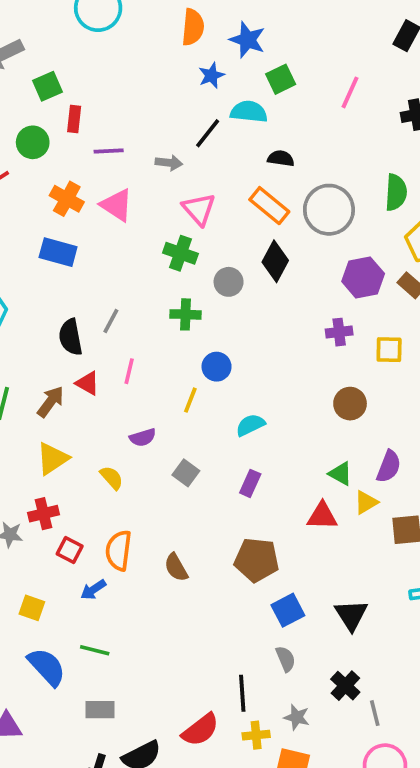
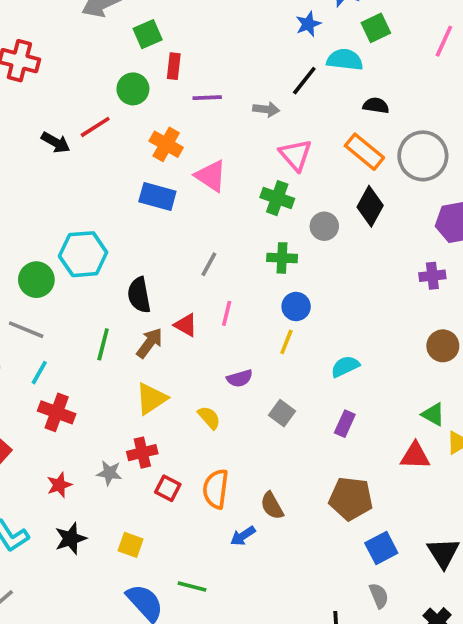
pink triangle: (117, 205) -> (211, 176), moved
black semicircle: (71, 337) -> (139, 295), moved
blue circle: (217, 367) -> (296, 306), moved
blue arrow: (93, 590) -> (243, 536), moved

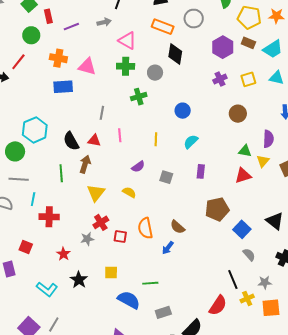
gray circle: (423, 156) -> (194, 19), size x0.7
blue circle: (296, 306) -> (183, 111), moved
red triangle: (186, 325) -> (94, 140), moved

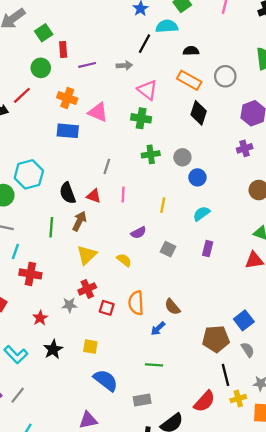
gray circle: (155, 73) -> (182, 157), moved
brown pentagon: (217, 209) -> (216, 339), moved
green line: (150, 283) -> (154, 365), moved

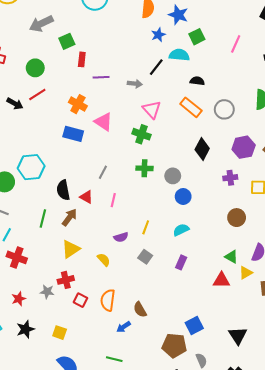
green circle: (41, 68) -> (35, 68), moved
black diamond: (199, 113) -> (202, 149), moved
yellow line: (163, 205) -> (146, 227), moved
blue square: (244, 320) -> (194, 326), moved

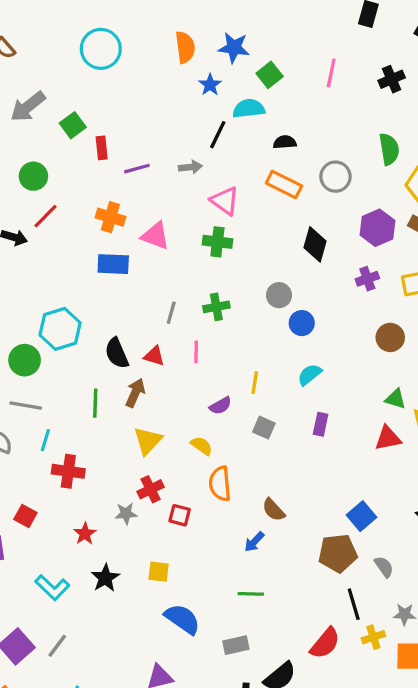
green cross: (144, 168) -> (216, 307), moved
orange semicircle: (108, 300) -> (220, 484), moved

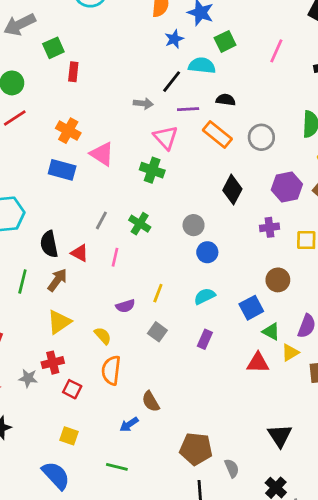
purple line: (137, 169) -> (188, 109), moved
green cross: (216, 307) -> (140, 224), turned 30
blue square: (362, 516) -> (251, 308), moved
yellow square: (159, 572) -> (69, 436), moved

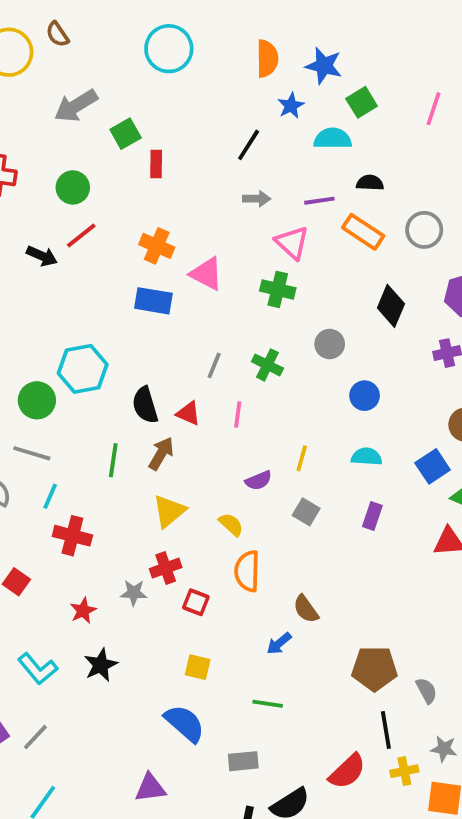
black line: (172, 82) -> (249, 145), moved
gray circle: (194, 225) -> (330, 344), moved
cyan semicircle: (205, 296) -> (367, 457), turned 35

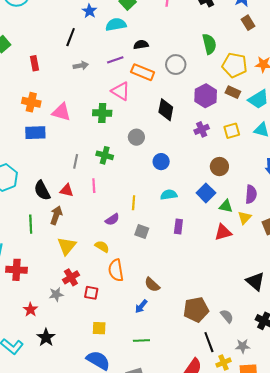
red rectangle: (156, 164) -> (35, 63), moved
pink triangle: (292, 243) -> (121, 91), moved

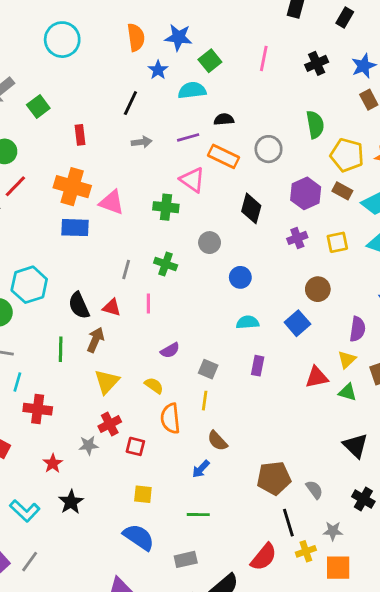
orange cross: (31, 102) -> (72, 187), size x1.4
yellow line: (134, 203) -> (205, 401), moved
green triangle: (226, 206) -> (348, 392), moved

